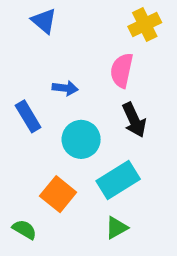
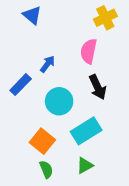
blue arrow: (65, 88) -> (48, 64), turned -60
blue rectangle: (28, 116) -> (21, 85), turned 75
green semicircle: (24, 229) -> (46, 169), moved, turned 36

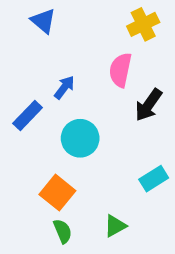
black arrow: (98, 87) -> (148, 105), moved, turned 60
cyan rectangle: (86, 131) -> (154, 179), moved, size x0.7

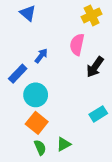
cyan circle: (80, 138) -> (36, 95), moved
green triangle: (115, 226) -> (64, 144), moved

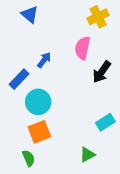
orange square: (37, 123) -> (39, 132), turned 30
green triangle: (64, 144) -> (87, 155), moved
green semicircle: (40, 148) -> (29, 158), moved

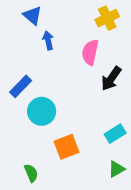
blue arrow: (44, 60) -> (48, 40), moved, turned -49
orange square: (39, 132) -> (67, 147), moved
green triangle: (87, 155) -> (116, 169), moved

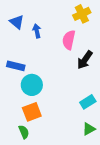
blue triangle: (32, 15) -> (17, 22), moved
blue rectangle: (21, 86) -> (16, 66), turned 60
orange square: (67, 147) -> (32, 112), moved

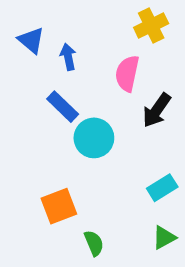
blue rectangle: (16, 66) -> (63, 107), moved, turned 30
cyan circle: (32, 85) -> (94, 138), moved
green semicircle: (24, 132) -> (94, 243), moved

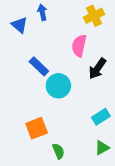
blue arrow: (68, 57) -> (42, 12), moved

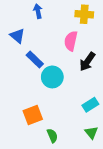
yellow cross: (94, 16) -> (84, 14), turned 30
blue triangle: (19, 25) -> (17, 36), moved
green triangle: (102, 148) -> (91, 133), turned -40

